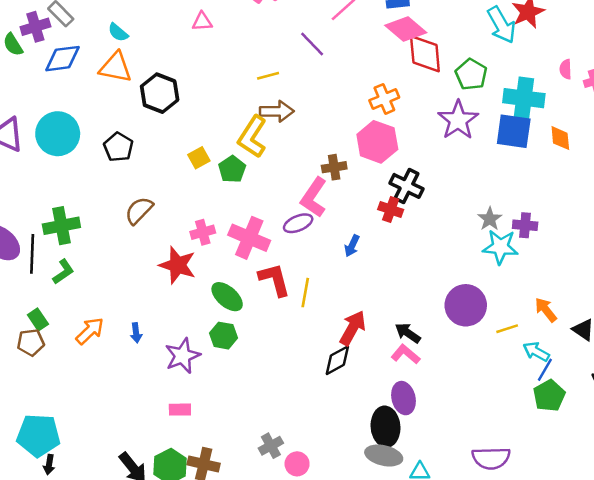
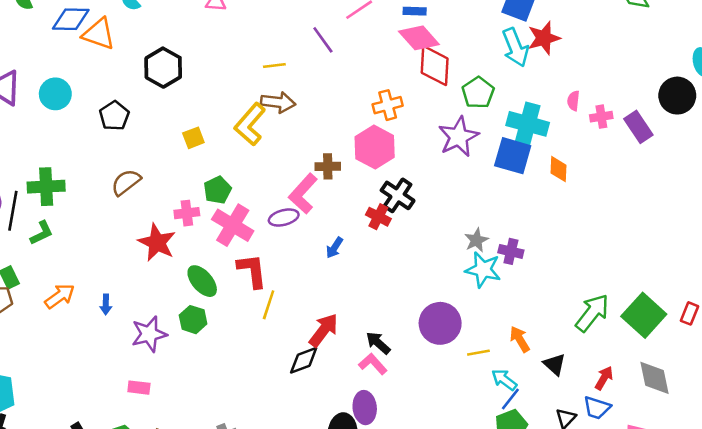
orange triangle: (115, 67) -> (99, 34), moved
cyan circle: (58, 134) -> (55, 94), size x0.7
green pentagon: (232, 169) -> (217, 190), moved
yellow line: (305, 293) -> (269, 305), moved

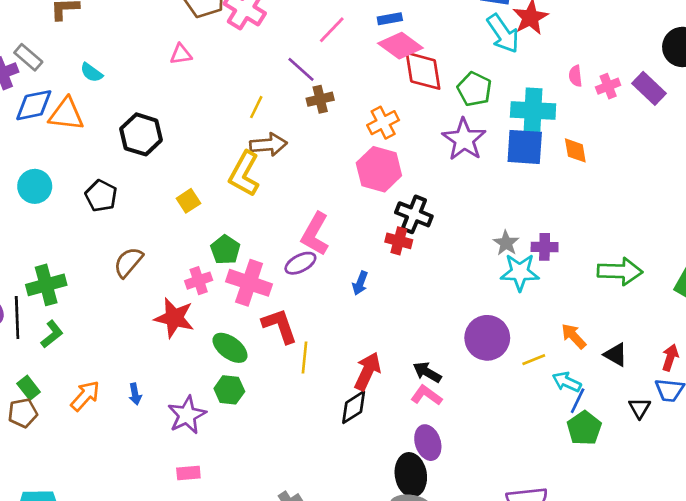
yellow line: (274, 65) -> (256, 107), turned -45
brown cross: (328, 166) -> (320, 99), moved
green arrow: (592, 313) -> (620, 271), moved, turned 66

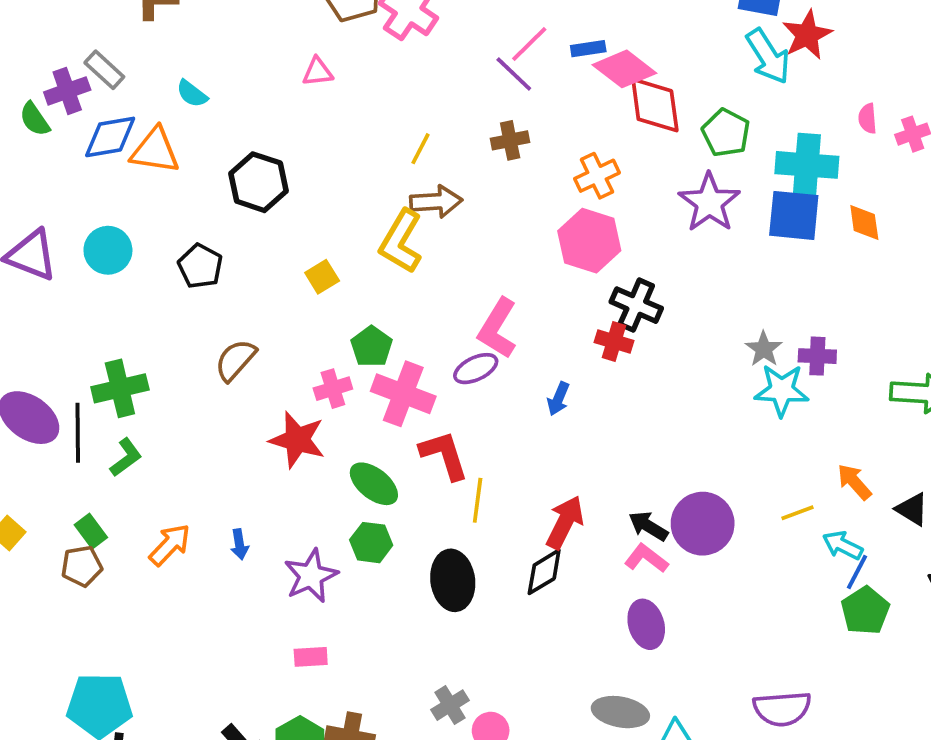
blue rectangle: (390, 19) -> (588, 49), moved
purple line: (301, 69) -> (514, 74), moved
purple circle: (487, 338) -> (703, 524), moved
black ellipse: (411, 475) -> (453, 580), moved

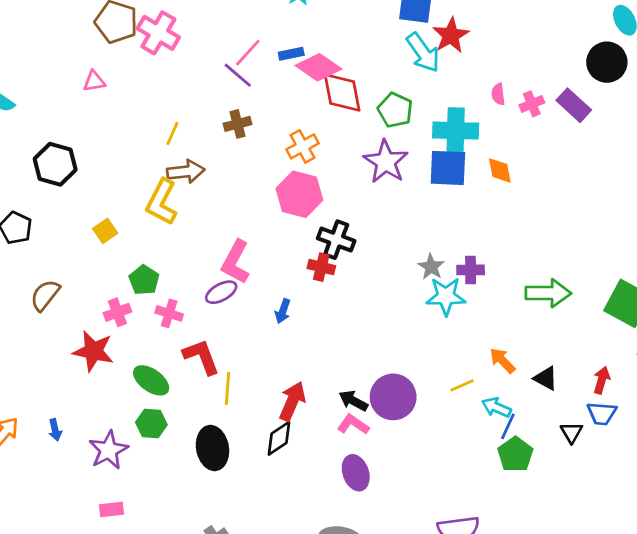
pink cross: (403, 394) -> (169, 313), size x0.6

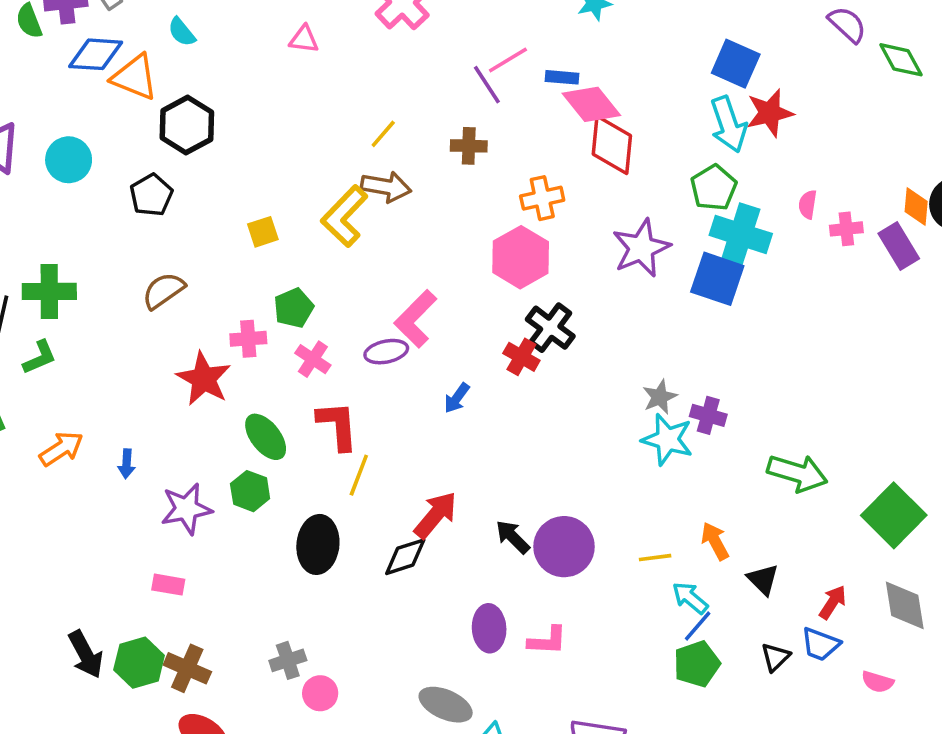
green pentagon: (395, 110) -> (714, 188), moved
black hexagon: (55, 164) -> (187, 125), moved
orange diamond: (500, 170) -> (916, 206), moved
pink L-shape: (353, 424) -> (547, 641), moved, turned 132

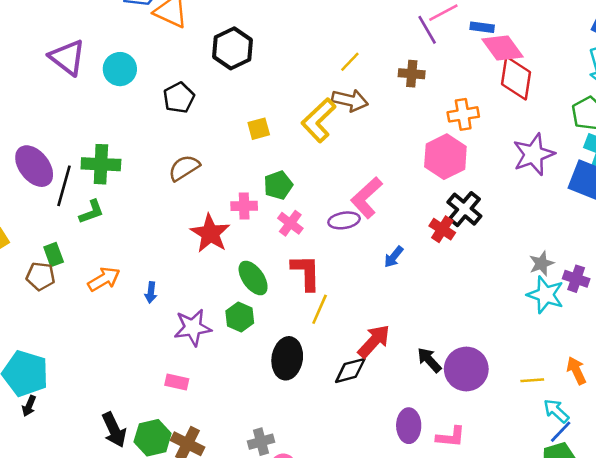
black hexagon: (187, 125) -> (232, 48), moved

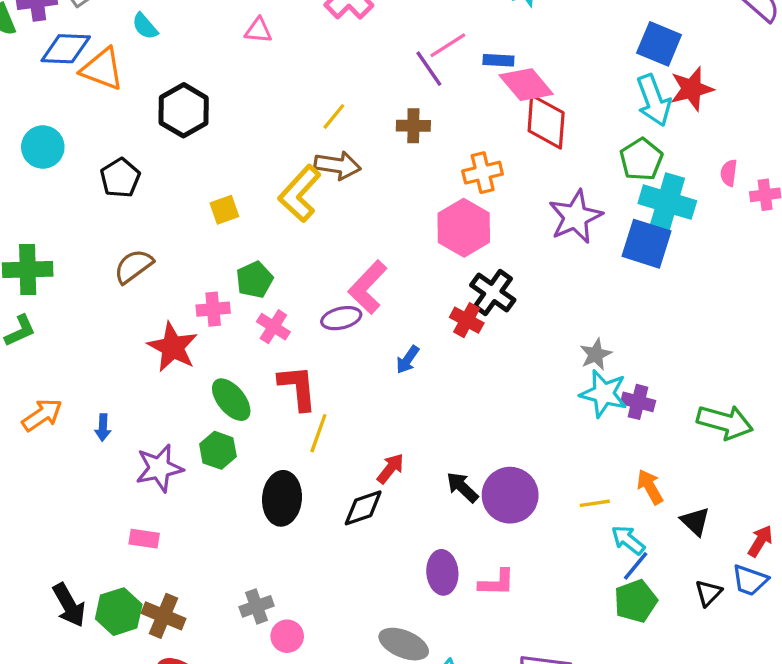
purple cross: (576, 279) -> (638, 402), moved
red arrow: (374, 341) -> (390, 469), size x0.7

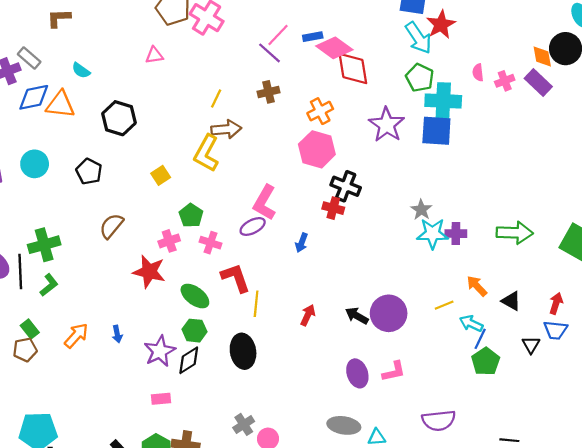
black diamond: (363, 508) -> (189, 360), moved

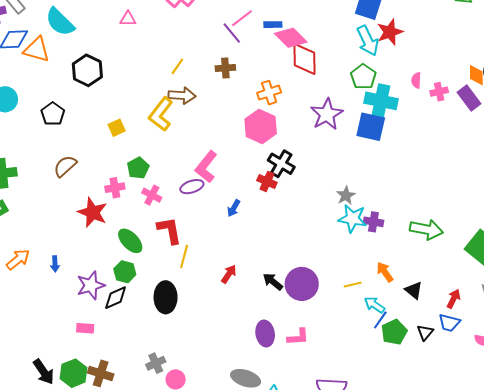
cyan semicircle: (81, 70) -> (60, 22), size x1.8
green pentagon: (486, 361) -> (394, 332), moved

